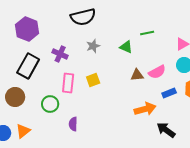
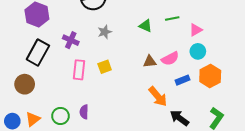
green line: (147, 33) -> (172, 19), moved
green triangle: (126, 47) -> (146, 26), moved
green circle: (50, 104) -> (60, 116), moved
orange arrow: (145, 109) -> (158, 97), turned 65

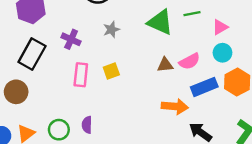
green triangle: (146, 26) -> (160, 22), size x1.6
blue rectangle: (182, 80) -> (204, 87), size x1.5
orange arrow: (158, 97) -> (175, 106), turned -45

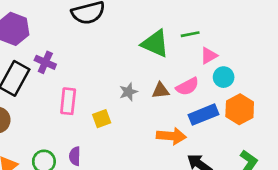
pink triangle: (220, 27) -> (209, 56), moved
gray star: (111, 30) -> (128, 92), moved
purple cross: (71, 39) -> (45, 62), moved
yellow square: (111, 71) -> (102, 119), moved

